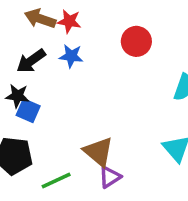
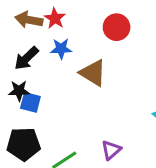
red star: (69, 21) -> (55, 18), turned 30
brown triangle: (99, 152) -> (93, 73), moved

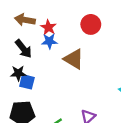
red star: (55, 18) -> (48, 27), moved
black arrow: (26, 58) -> (23, 49), turned -84

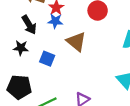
blue square: (27, 82) -> (47, 59), moved

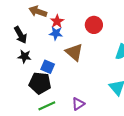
black arrow: (29, 25) -> (20, 35), moved
black pentagon: (19, 87) -> (40, 83), moved

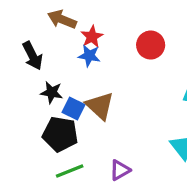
brown triangle: (74, 52) -> (100, 106), moved
black star: (24, 56) -> (52, 92), moved

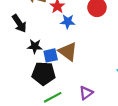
blue star: (89, 56) -> (68, 22), moved
blue square: (74, 109) -> (51, 55), turned -32

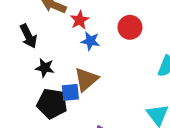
brown triangle: (68, 52) -> (86, 79), turned 36
blue square: (51, 55) -> (70, 92), moved

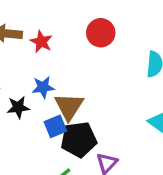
blue star: (90, 41) -> (43, 87), moved
black pentagon: (52, 104) -> (79, 139), moved

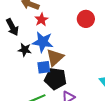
red star: (41, 42) -> (41, 20), moved
blue star: (43, 87) -> (43, 42), size x1.5

